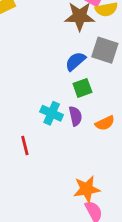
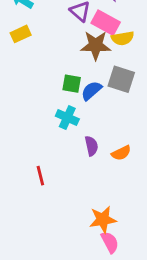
green square: (82, 88) -> (72, 84), moved, turned 30
cyan cross: (52, 113) -> (67, 118), moved

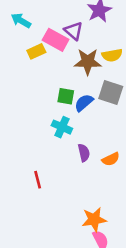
pink rectangle: (106, 23) -> (56, 40), moved
yellow rectangle: (21, 34) -> (36, 51), moved

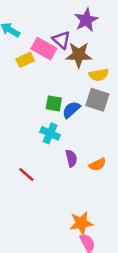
yellow semicircle: (112, 55) -> (99, 75), moved
brown star: (88, 62) -> (79, 55), moved
red line: (38, 180) -> (26, 175), moved, turned -35

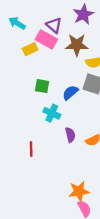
purple triangle: (61, 40) -> (54, 25), moved
green square: (54, 103) -> (42, 86), moved
red line: (26, 175) -> (31, 149), turned 48

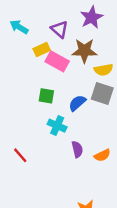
pink rectangle: (46, 39) -> (57, 61), moved
yellow rectangle: (30, 49) -> (42, 50), moved
red line: (31, 149) -> (20, 155), moved, turned -40

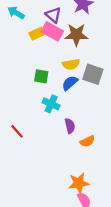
pink rectangle: (57, 61) -> (52, 31), moved
yellow semicircle: (103, 70) -> (71, 64), moved
orange semicircle: (102, 155) -> (87, 141), moved

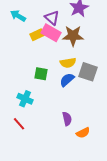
cyan cross: (51, 104) -> (25, 99), moved

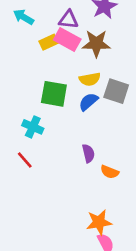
purple triangle: (52, 18) -> (69, 20), turned -35
green square: (41, 74) -> (54, 94), size x1.5
orange semicircle: (83, 133) -> (110, 172), turned 48

